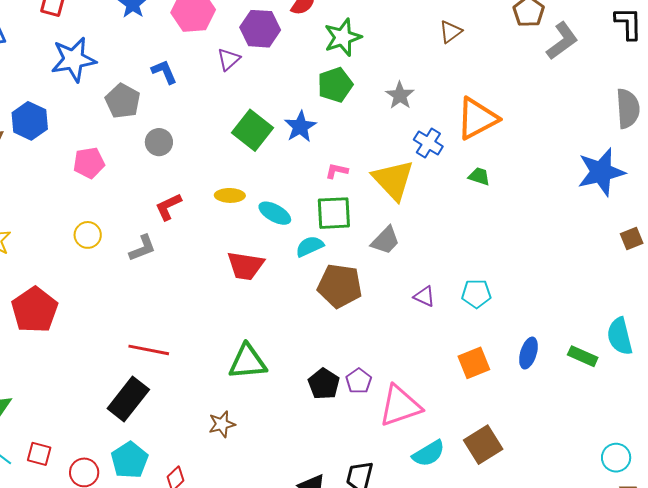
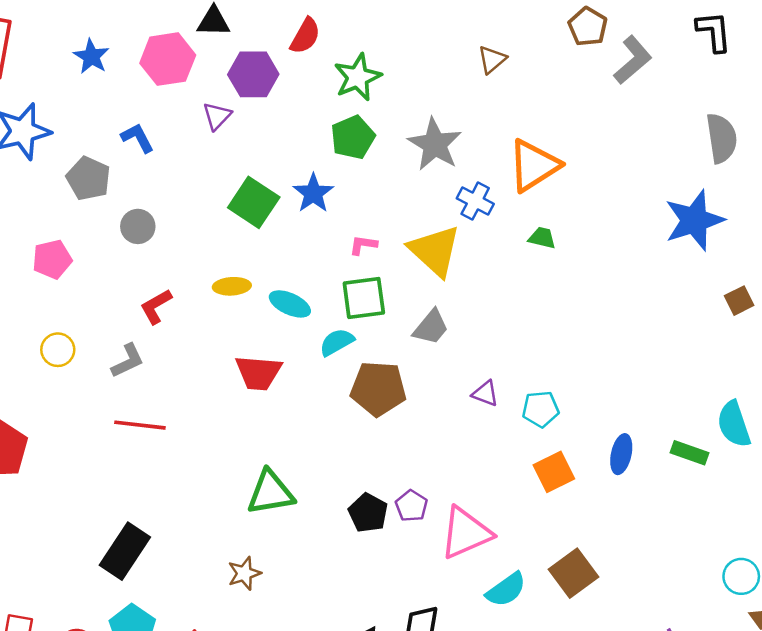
gray star: (400, 95) -> (435, 144), size x1.5
cyan pentagon: (476, 294) -> (541, 409), moved
red line: (149, 350) -> (140, 425), moved

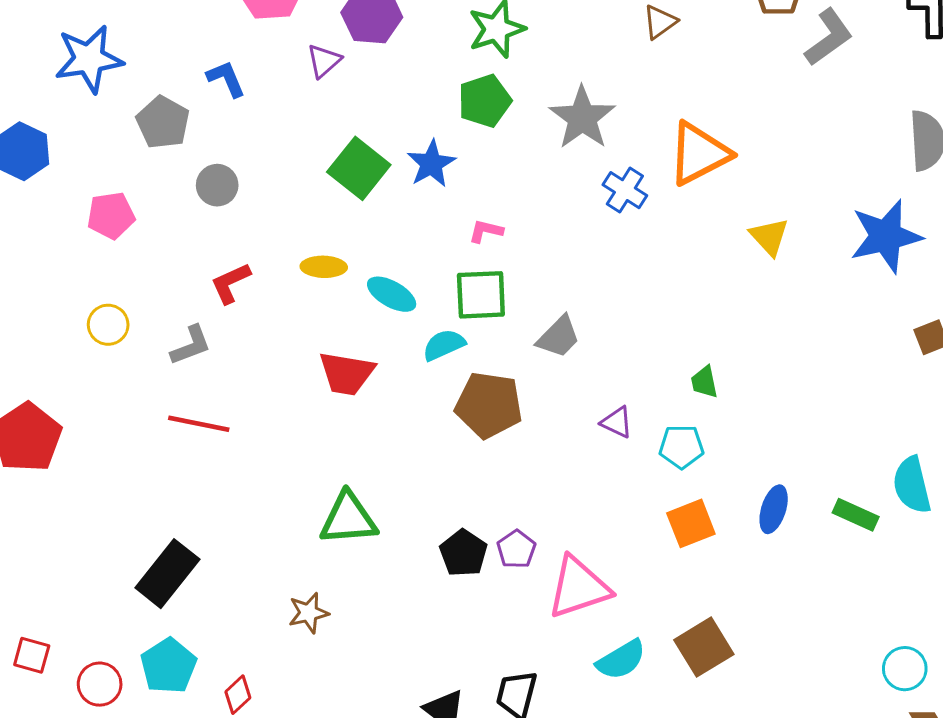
green trapezoid: (542, 238) -> (704, 382), moved, turned -120
yellow triangle: (435, 251) -> (769, 237), moved, size x0.6

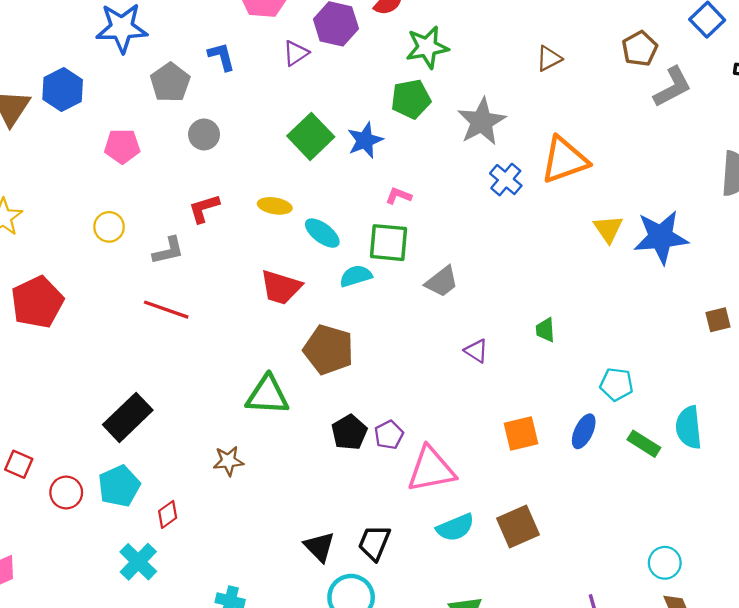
blue star: (886, 236) -> (661, 237), moved
brown pentagon: (489, 405) -> (329, 350), moved
cyan pentagon: (681, 447) -> (616, 384), moved

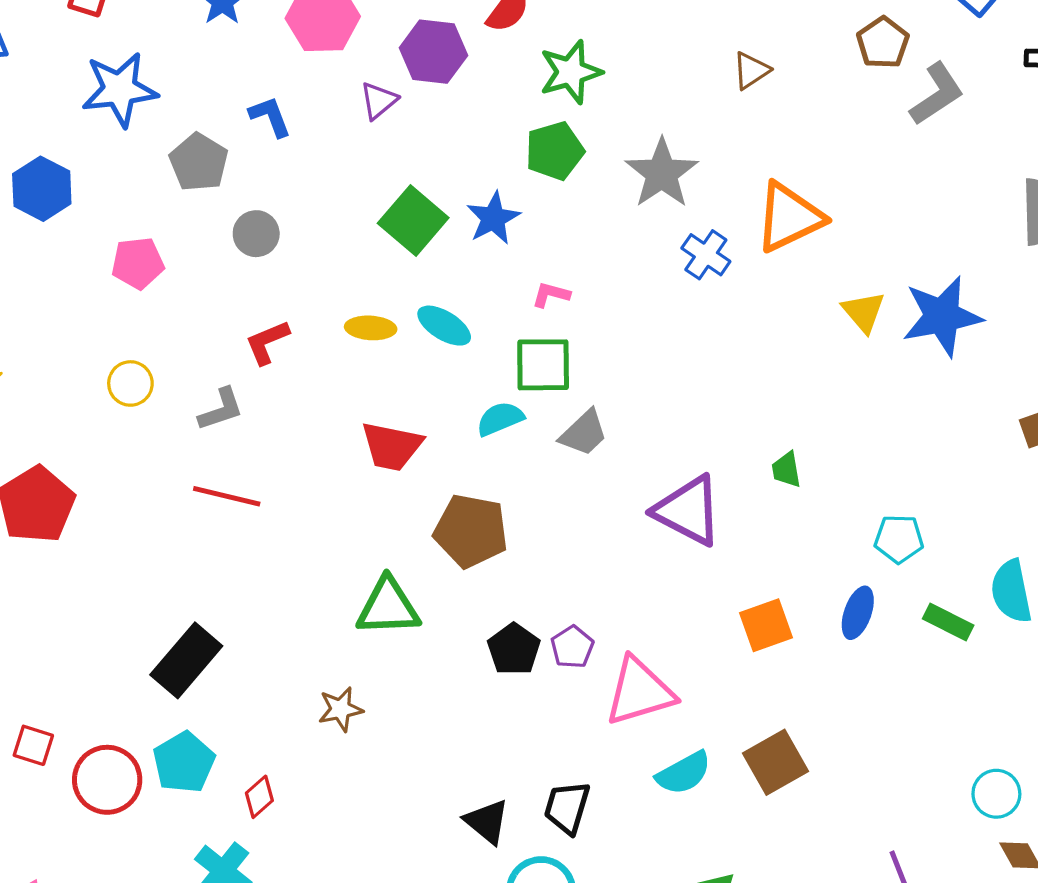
cyan ellipse: (322, 233) -> (444, 326), moved
gray trapezoid: (442, 282) -> (584, 433), moved
purple triangle: (476, 351) -> (688, 511), size x2.0
red circle: (66, 492) -> (107, 780), size x1.4

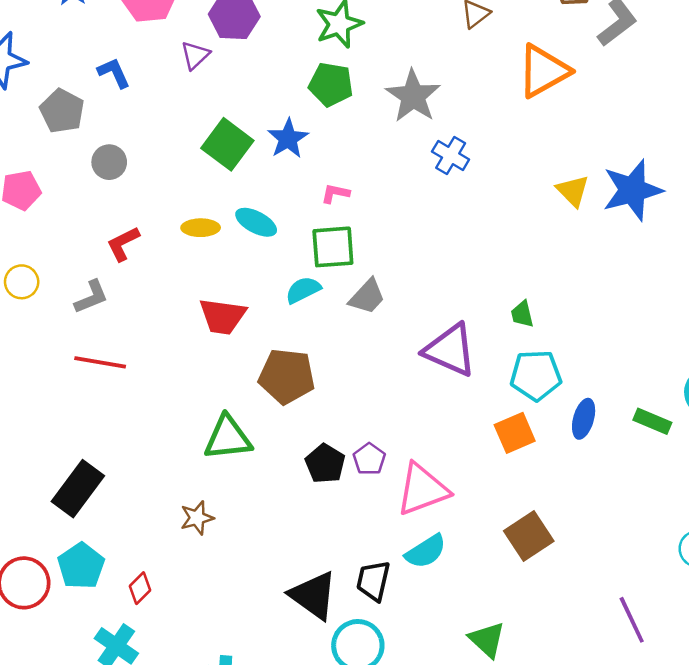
green pentagon: (555, 151) -> (331, 84), turned 30
orange triangle: (789, 217) -> (543, 71), moved
cyan pentagon: (899, 539) -> (536, 375), moved, size x1.4
cyan semicircle: (684, 773) -> (426, 551), moved
black triangle: (487, 822) -> (313, 595), size x1.4

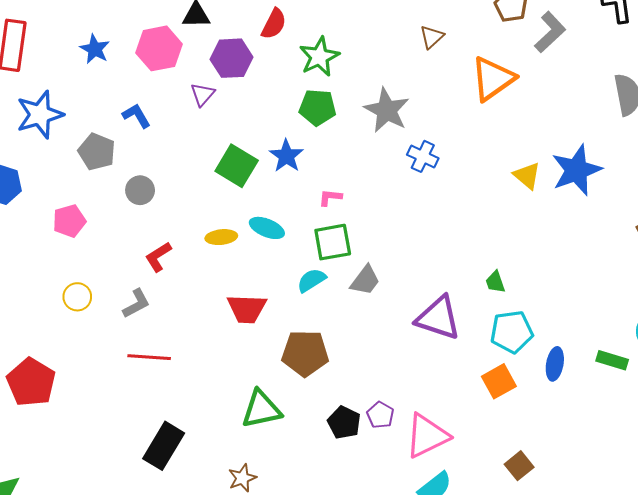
black rectangle: (78, 489) -> (164, 446), moved
brown square: (529, 536) -> (519, 466), size x0.7

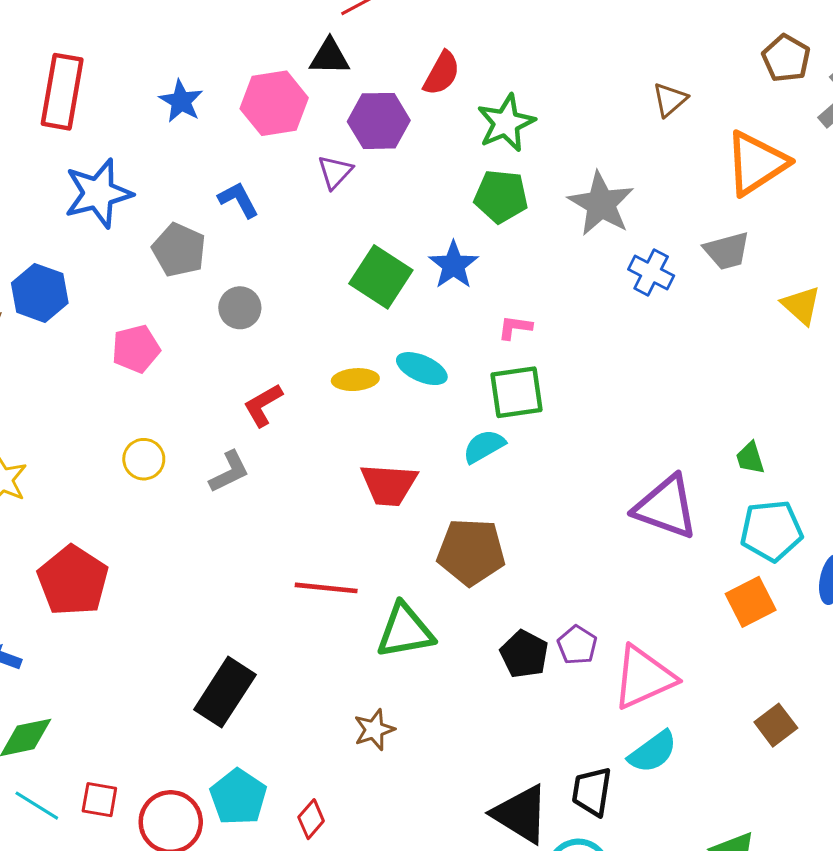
gray trapezoid: (365, 280) -> (727, 251), moved, turned 36
red line: (149, 357) -> (326, 588), moved
black rectangle: (164, 446) -> (225, 692), moved

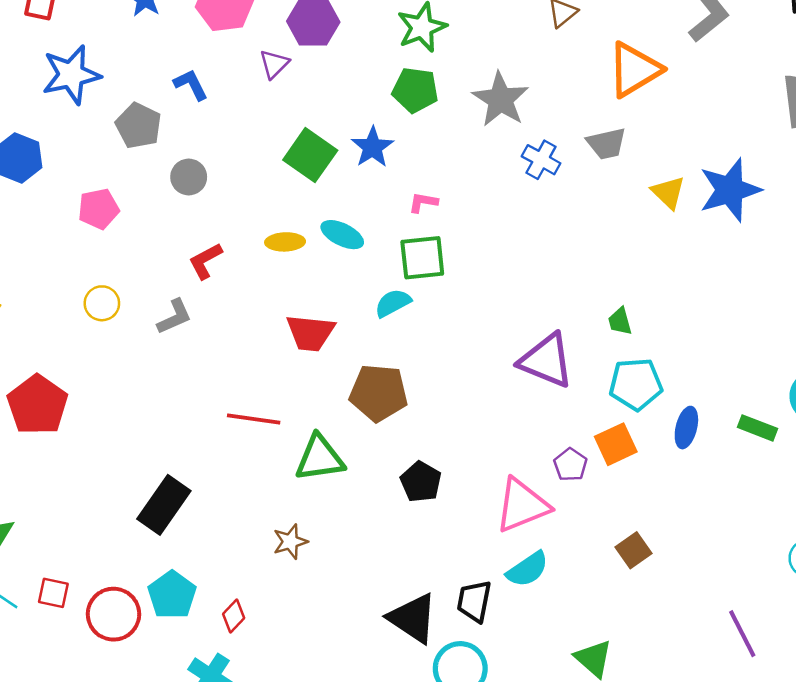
purple pentagon: (577, 645) -> (570, 465), moved

